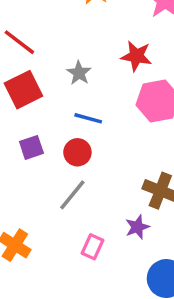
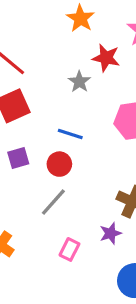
red star: (136, 56) -> (106, 58), moved
gray star: (79, 73) -> (79, 82), moved

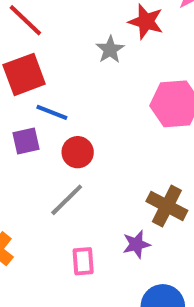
blue line: (70, 134) -> (52, 112), moved
pink rectangle: (69, 249) -> (83, 261), turned -35

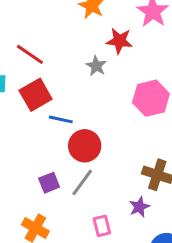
purple square: (26, 141) -> (49, 183), moved
red circle: (78, 152) -> (85, 146), size x1.4

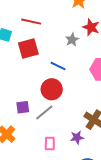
red line: (30, 54) -> (31, 22), turned -36
blue line: (61, 119) -> (58, 66), moved

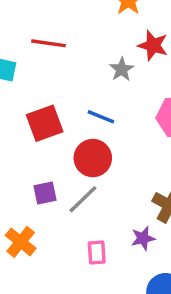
red square: (28, 48) -> (45, 123), moved

